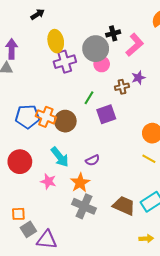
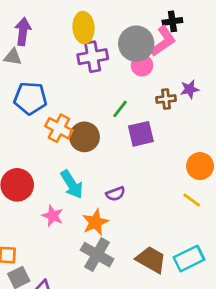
black cross: (113, 33) -> (172, 21), moved
pink L-shape: (135, 45) -> (163, 41), moved
blue pentagon: (27, 117) -> (30, 98), moved

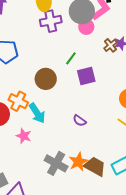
brown cross: (166, 99) -> (110, 45), moved, turned -32
orange cross: (59, 128) -> (18, 101), moved
purple semicircle: (115, 194) -> (80, 121), moved, turned 56
orange star: (95, 222) -> (78, 162), moved

